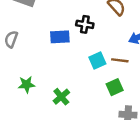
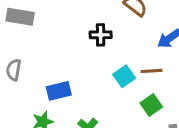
blue rectangle: (60, 37) -> (59, 91), moved

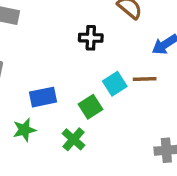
green square: (151, 105) -> (91, 107), moved

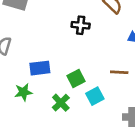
brown line: (145, 79) -> (119, 72), moved
cyan square: (115, 84) -> (95, 96), moved

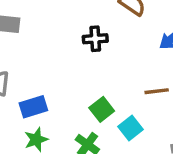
blue rectangle: (40, 68) -> (33, 107), moved

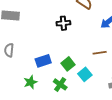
blue rectangle: (33, 107) -> (43, 61), moved

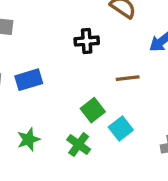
brown line: (100, 53) -> (128, 78), moved
blue rectangle: (43, 61) -> (29, 80), moved

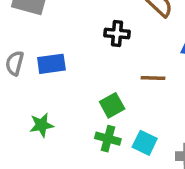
cyan square: (121, 128) -> (145, 143), moved, turned -35
green cross: (79, 145) -> (108, 139), moved, turned -30

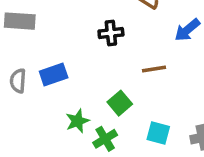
green star: (42, 125) -> (78, 121), moved
green cross: (108, 139) -> (105, 139), moved, turned -35

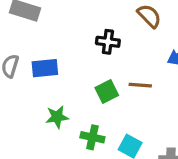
green square: (120, 103) -> (107, 92), moved
green cross: (105, 139) -> (92, 137), moved, turned 30

